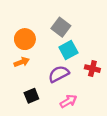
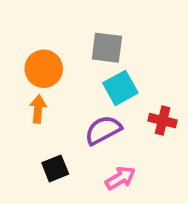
gray square: (61, 27) -> (107, 48), turned -30
orange arrow: (22, 62) -> (38, 109), turned -64

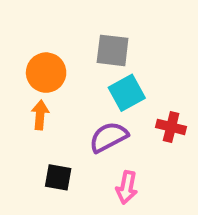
black square: (55, 168) -> (58, 177), turned 32
pink arrow: (120, 178) -> (127, 187), turned 132

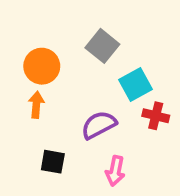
gray square: (113, 50) -> (102, 46), turned 32
cyan square: (127, 93) -> (135, 85), moved

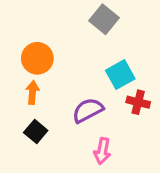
gray square: (102, 46) -> (104, 19), moved
black square: (53, 162) -> (36, 131), moved, turned 30

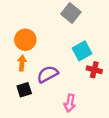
purple semicircle: (88, 110) -> (48, 74), moved
black square: (36, 131) -> (24, 90), turned 32

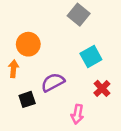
orange arrow: (22, 63) -> (14, 69), moved
red cross: (94, 70) -> (102, 88), moved, turned 32

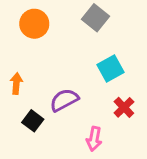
orange circle: (28, 44) -> (34, 24), moved
black square: (27, 99) -> (33, 121), turned -35

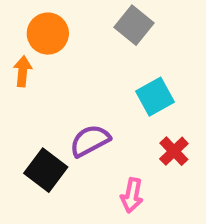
orange arrow: (16, 83) -> (23, 71), moved
black square: (33, 121) -> (46, 170), size x1.4

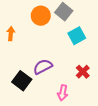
orange circle: (48, 34) -> (41, 16), moved
cyan square: (155, 97) -> (77, 36), moved

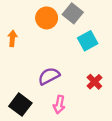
black square: (22, 81) -> (20, 105), moved
pink arrow: (63, 93) -> (59, 105), moved

